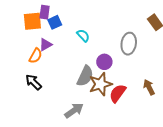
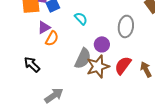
orange semicircle: (35, 56) -> (52, 38), moved
red semicircle: (118, 93) -> (123, 65), moved
gray arrow: (74, 110) -> (54, 95), moved

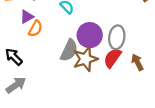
gray ellipse: (126, 26) -> (117, 37), moved
purple circle: (102, 44) -> (90, 35), size x1.5
gray arrow: (54, 95) -> (16, 85), moved

